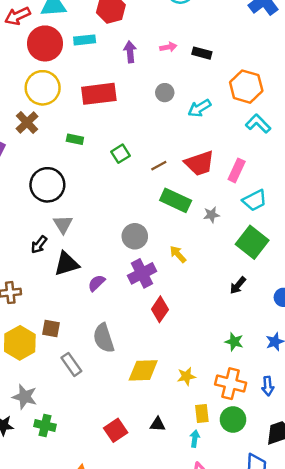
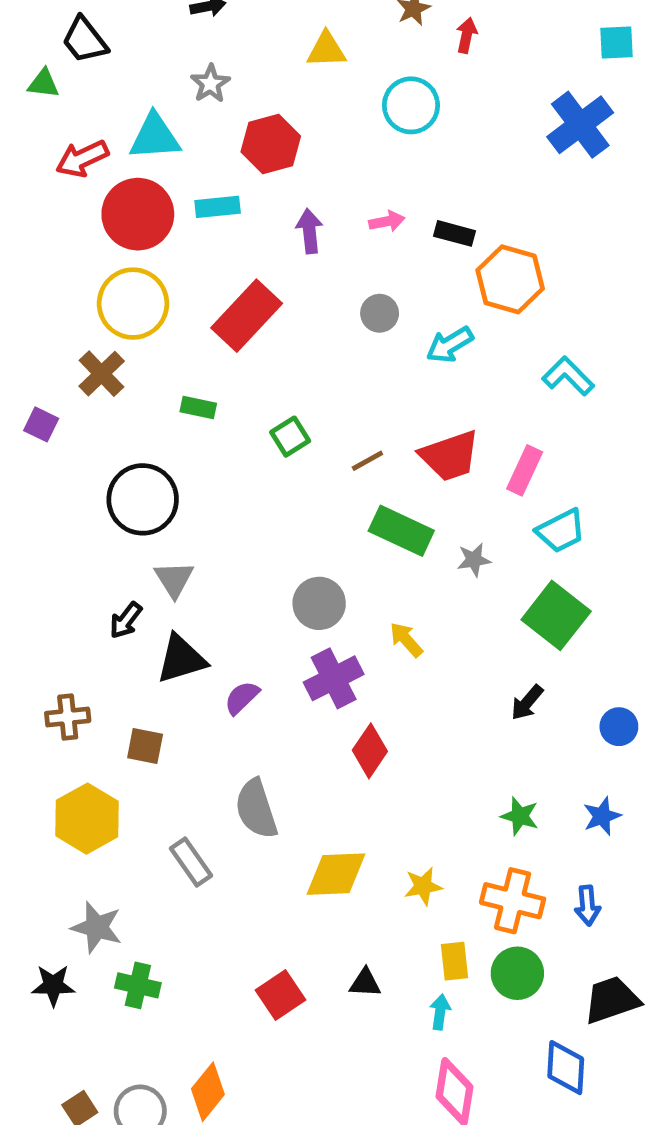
orange hexagon: (246, 87) -> (510, 279), moved
red rectangle: (99, 94) -> (247, 316), turned -40
brown square: (51, 328) -> (145, 746), moved

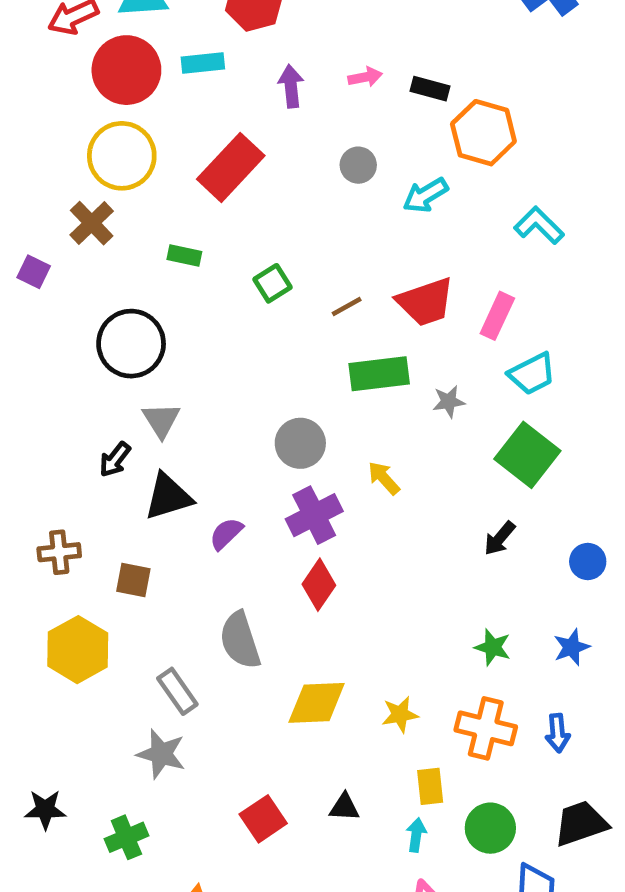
green rectangle: (401, 531) -> (379, 374), turned -32
red diamond: (370, 751) -> (319, 585), moved
gray star: (97, 927) -> (161, 754), moved
green circle: (517, 973) -> (490, 828), moved
green cross: (138, 985) -> (126, 837), moved, turned -36

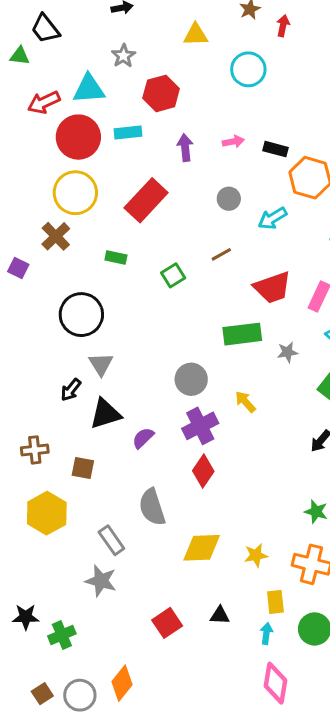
brown line: (347, 306) -> (221, 254), moved
green cross: (126, 837) -> (62, 635), moved

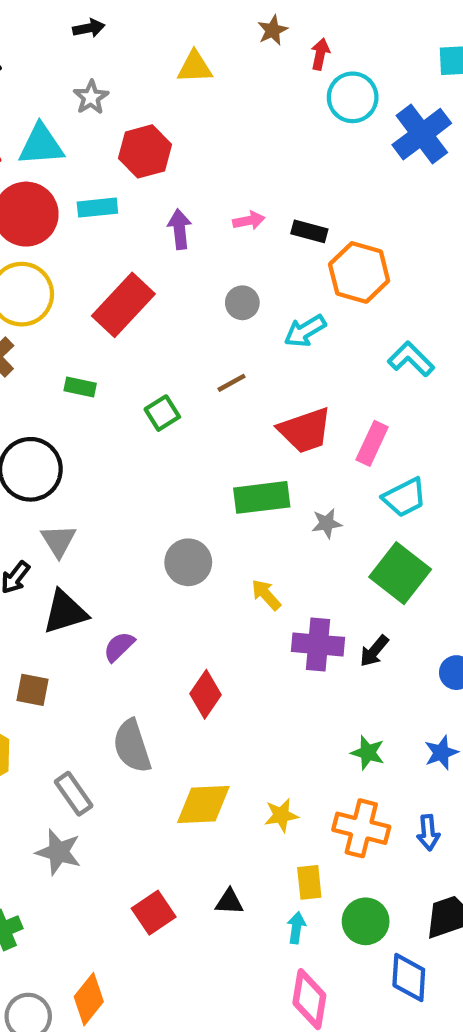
cyan circle: (248, 69) -> (353, 97), moved
purple cross: (200, 426) -> (318, 644), moved, turned 32

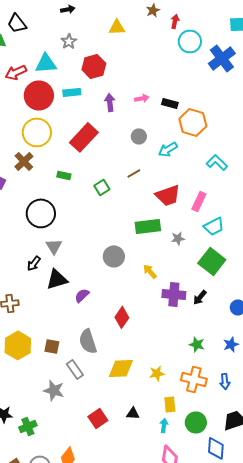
brown square: (33, 690) -> (52, 346), moved
gray rectangle: (74, 794) -> (75, 369), moved

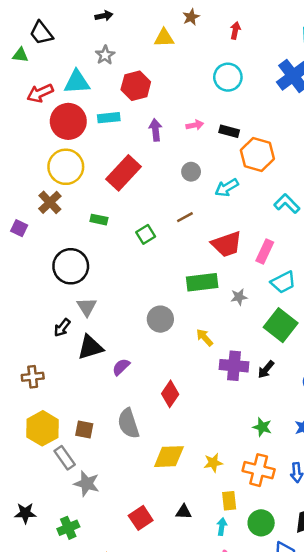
brown star: (153, 10) -> (191, 17), moved
cyan circle: (190, 41) -> (228, 77), moved
gray rectangle: (75, 369) -> (65, 458), moved
green cross: (28, 426) -> (68, 528), moved

